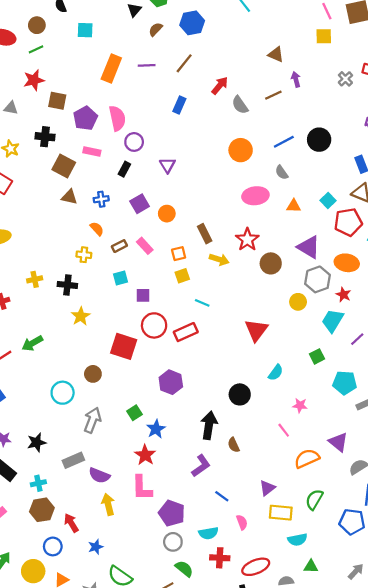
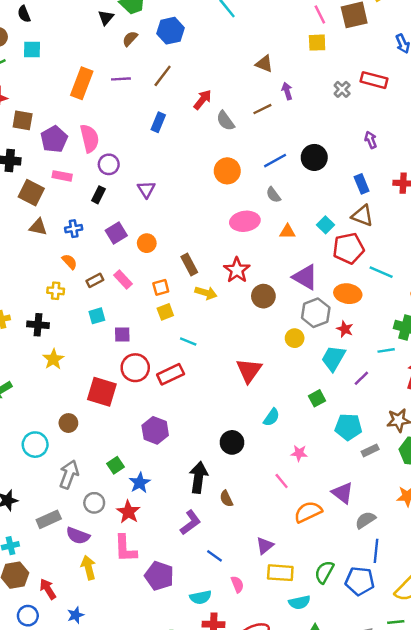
cyan square: (85, 30) -> (32, 50), moved
green semicircle: (314, 499) -> (324, 572), moved
gray circle: (173, 542) -> (94, 503), moved

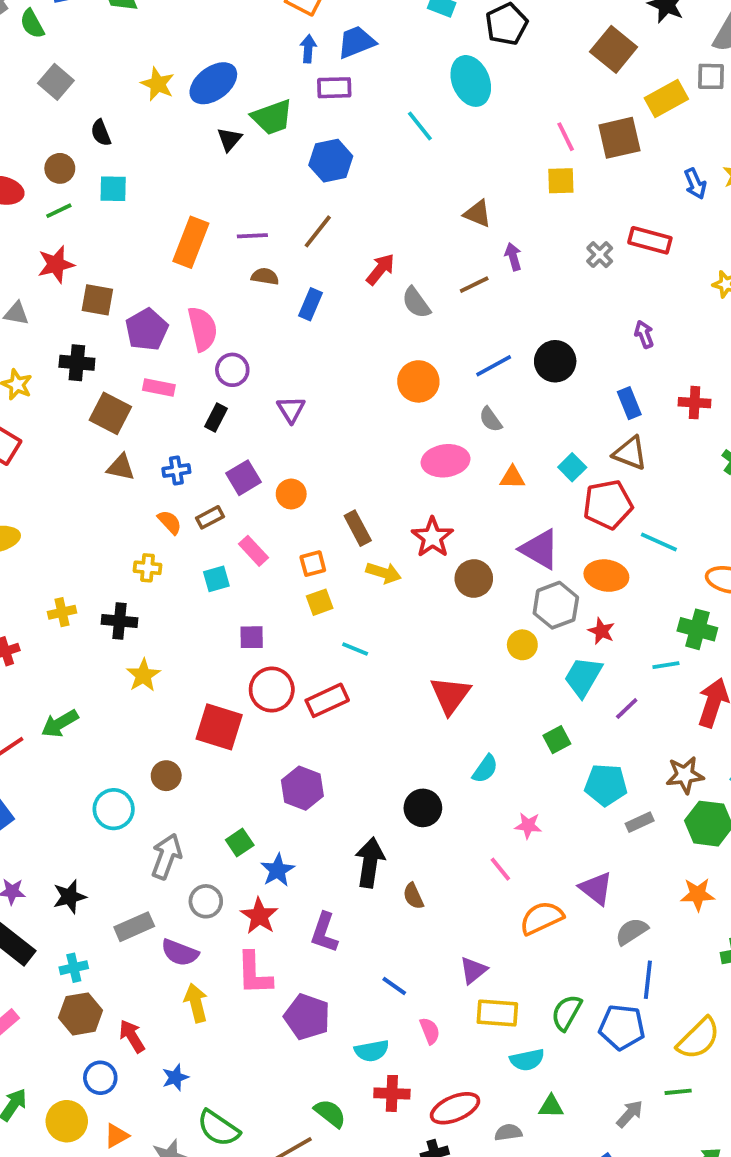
brown semicircle: (130, 39) -> (265, 276), moved, turned 56
brown rectangle: (95, 280) -> (210, 517), moved
cyan square: (97, 316) -> (216, 579), moved
purple L-shape: (191, 523) -> (324, 933), moved, turned 145

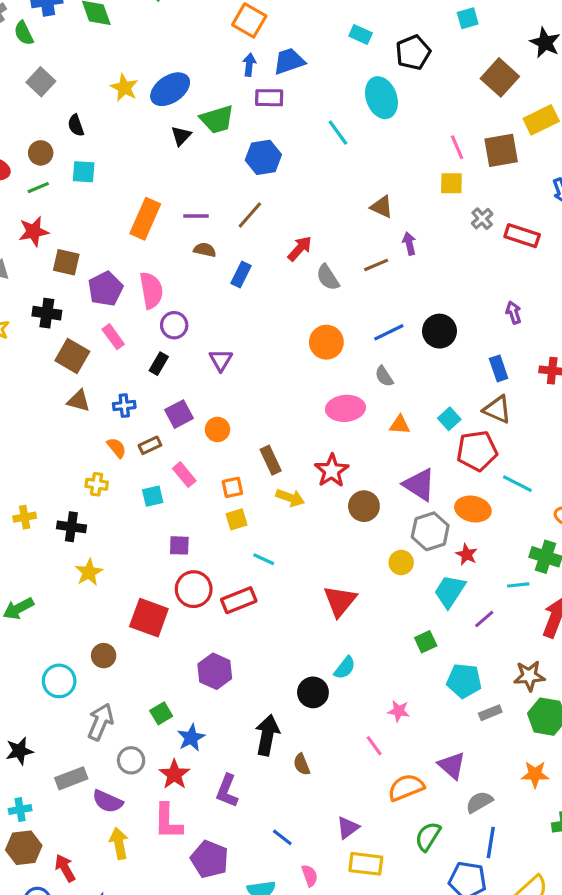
gray cross: (600, 255) -> (482, 219), moved
pink rectangle: (159, 388) -> (113, 337), turned 40
cyan semicircle: (485, 769) -> (345, 668), moved
green semicircle: (566, 1013) -> (428, 836), moved

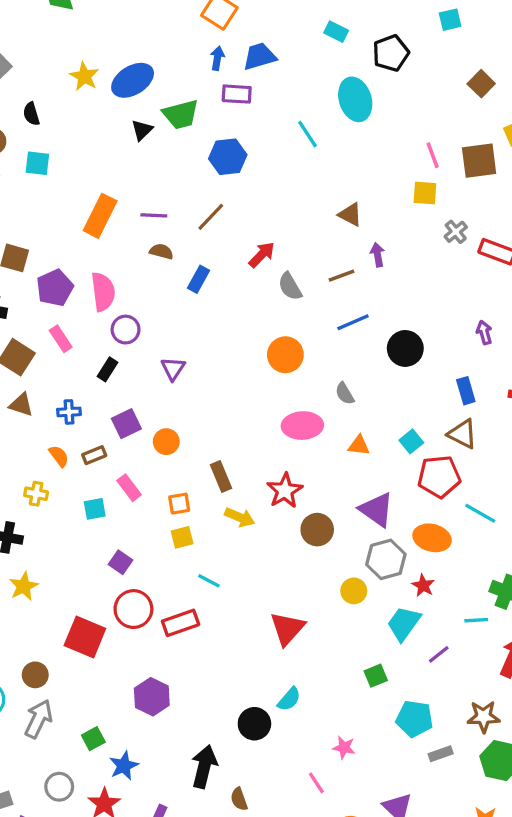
brown square: (500, 77) -> (481, 84), size x0.7
blue line: (389, 332) -> (353, 322), moved
purple square: (179, 545) -> (120, 562), turned 30
gray arrow: (101, 722) -> (39, 719), moved

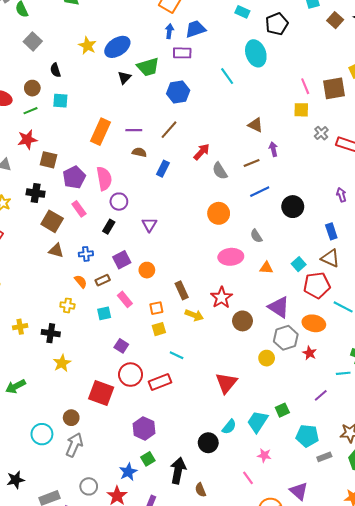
brown square: (481, 84) -> (335, 20), moved
cyan trapezoid: (404, 624) -> (258, 422), moved
green square: (93, 739) -> (148, 459), moved

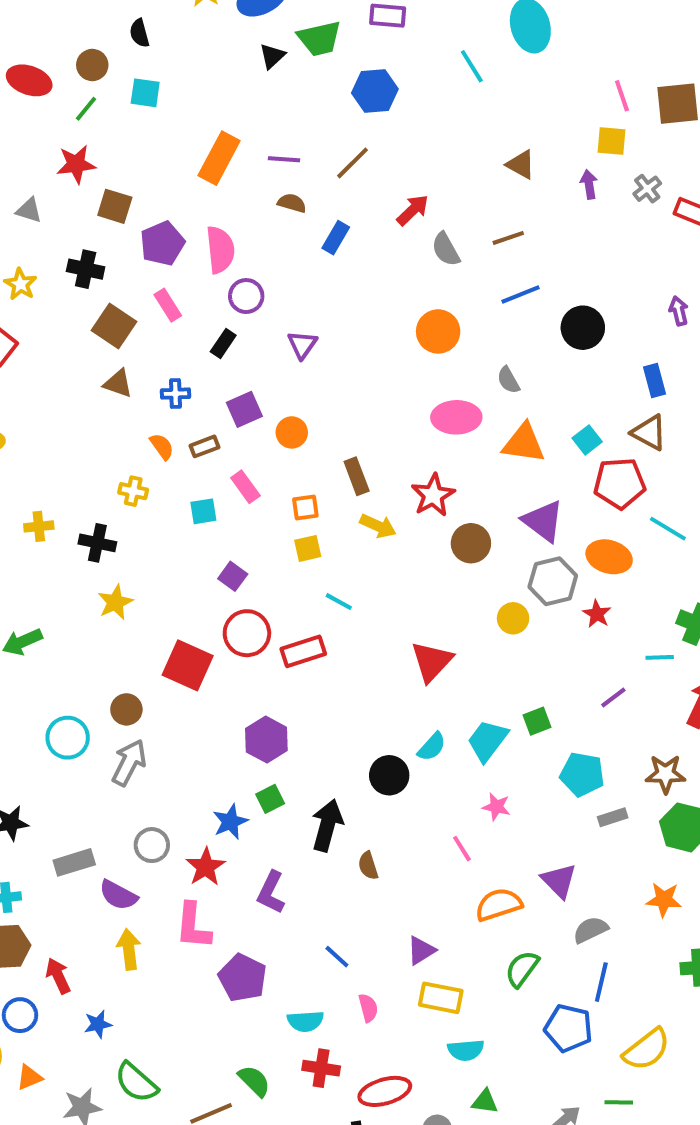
green line: (31, 111) -> (86, 109), turned -32
purple arrow: (273, 149) -> (589, 184), moved
orange triangle: (266, 268) -> (524, 443), size x1.6

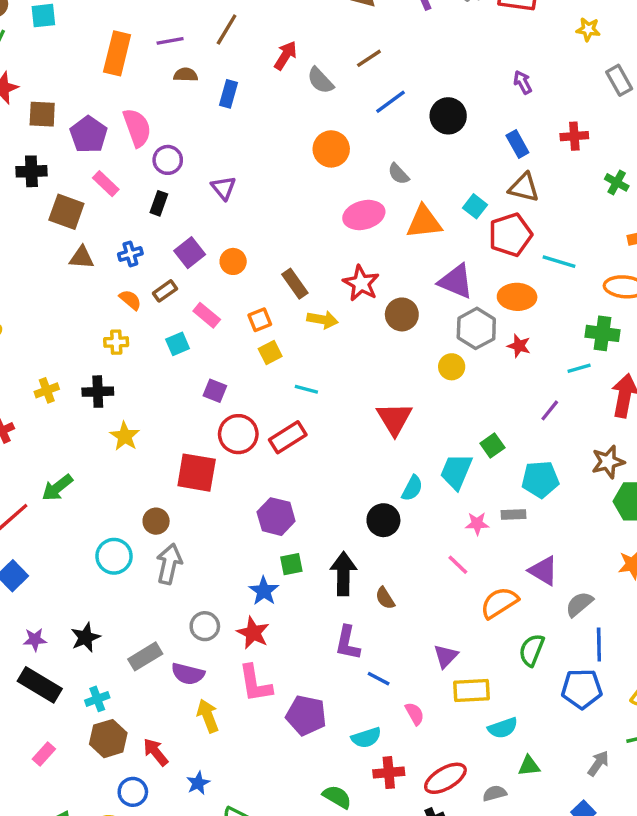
green square: (270, 799) -> (291, 564), turned 30
gray rectangle: (613, 817) -> (514, 515), moved, turned 30
purple L-shape: (271, 892) -> (348, 643), moved

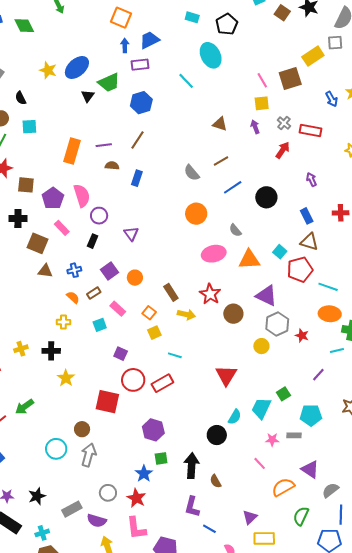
red arrow: (285, 55) -> (283, 150), moved
orange ellipse: (517, 297) -> (330, 314), moved
orange square: (260, 320) -> (149, 313), turned -32

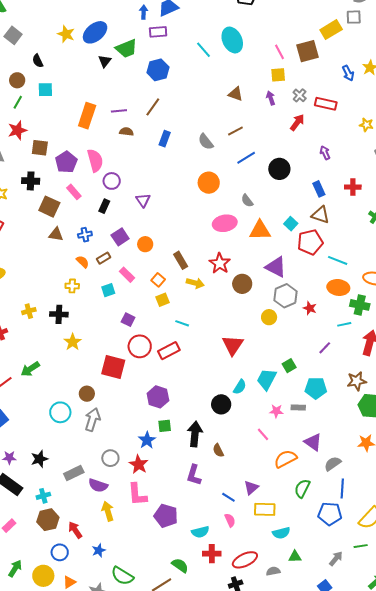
cyan ellipse: (211, 55) -> (232, 40), moved
blue rectangle: (137, 178) -> (165, 139), moved
blue line: (209, 529) -> (228, 497), moved

